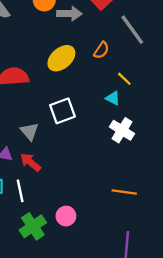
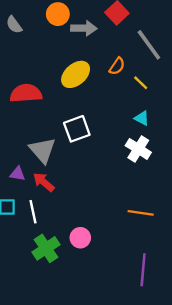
yellow line: (124, 79) -> (141, 83), moved
cyan triangle: (113, 98) -> (142, 118), moved
gray triangle: (29, 131) -> (42, 150), size x1.4

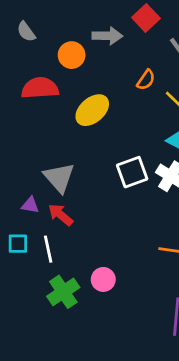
orange circle: (58, 14) -> (72, 55), moved
yellow ellipse: (76, 74) -> (92, 110), moved
red semicircle: (26, 93) -> (40, 88), moved
white square: (77, 129) -> (132, 172), moved

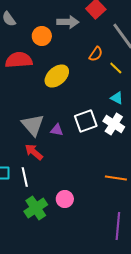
purple triangle: (30, 205) -> (57, 130), moved

